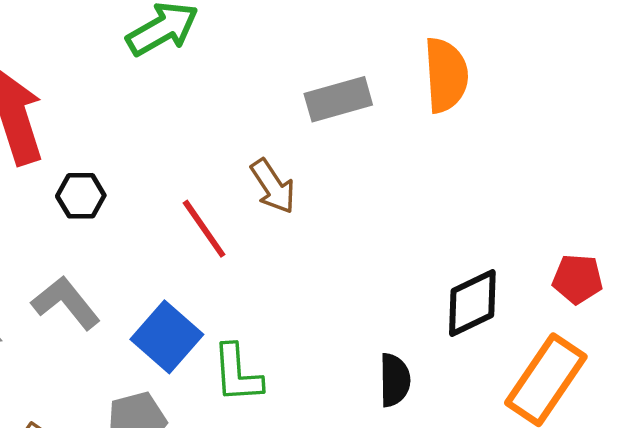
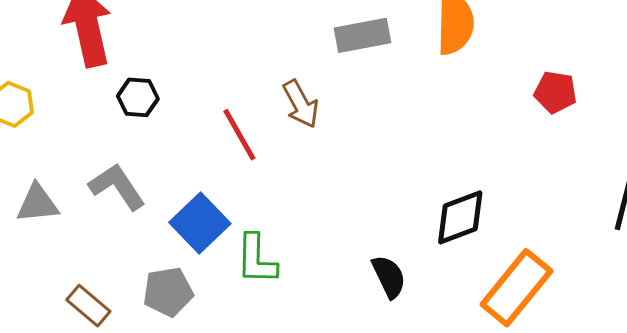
red pentagon: (578, 279) -> (555, 92), moved
black semicircle: (395, 380) -> (389, 277), turned -30

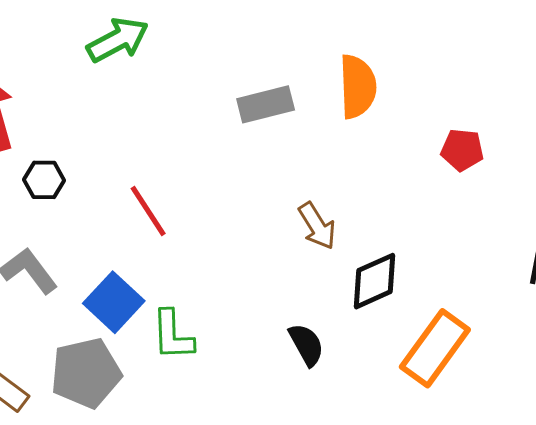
brown arrow: (301, 104) -> (317, 226), moved
gray pentagon: (168, 292) -> (86, 373), size x1.4

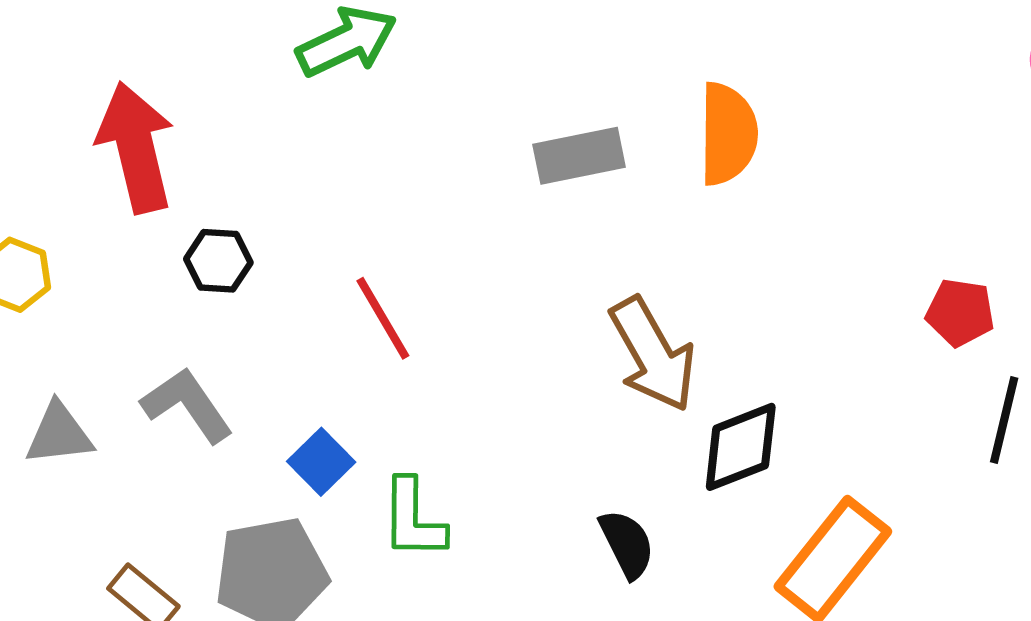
red pentagon: (462, 150) -> (960, 312), moved
brown arrow: (317, 226) -> (653, 354), size x1.5
blue square: (114, 302) -> (321, 462), size x0.7

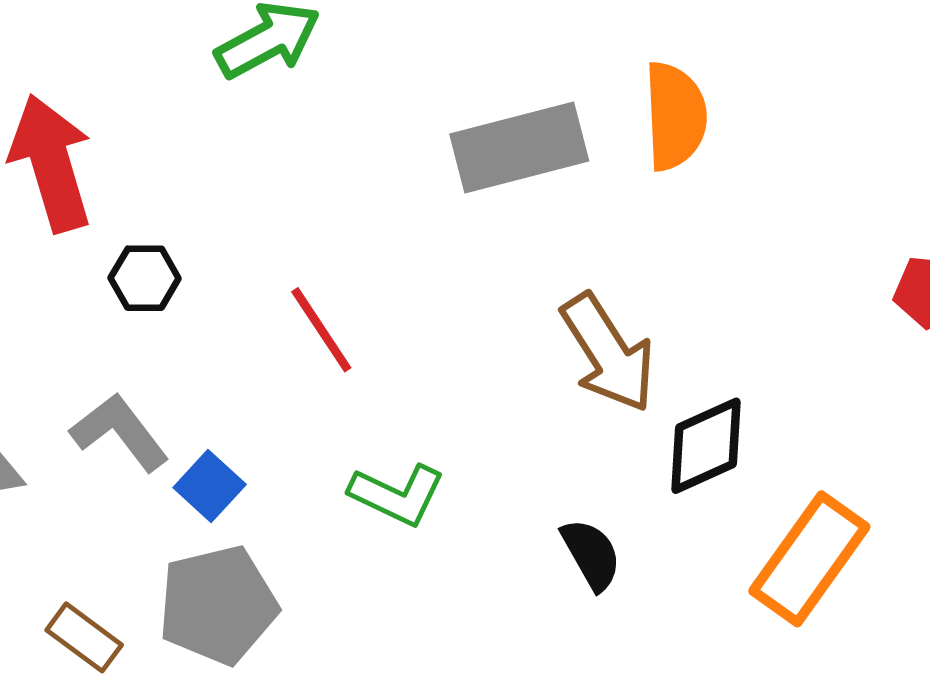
gray rectangle: (579, 156) -> (519, 147), size x1.4
blue square: (321, 462) -> (210, 486), moved
green L-shape: (413, 519) -> (397, 495), moved, turned -62

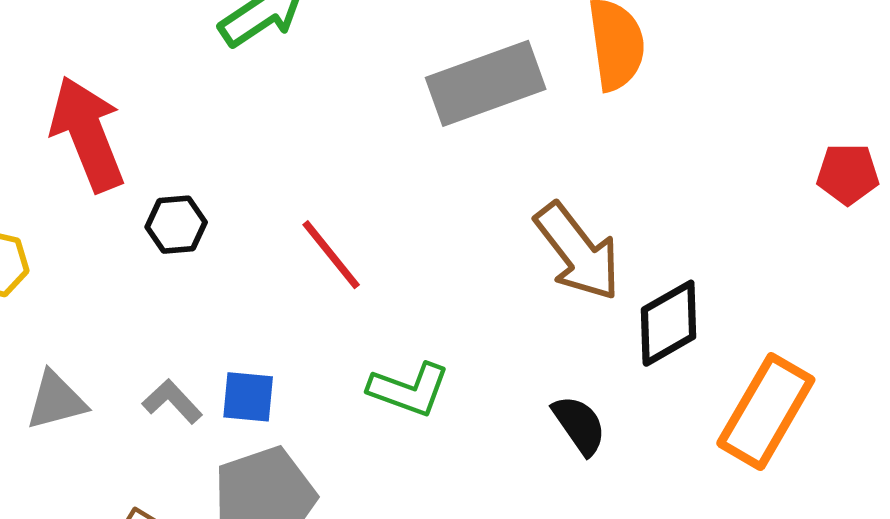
gray L-shape: (120, 432) -> (172, 401), moved, size x0.7
blue square: (210, 486) -> (248, 397), turned -32

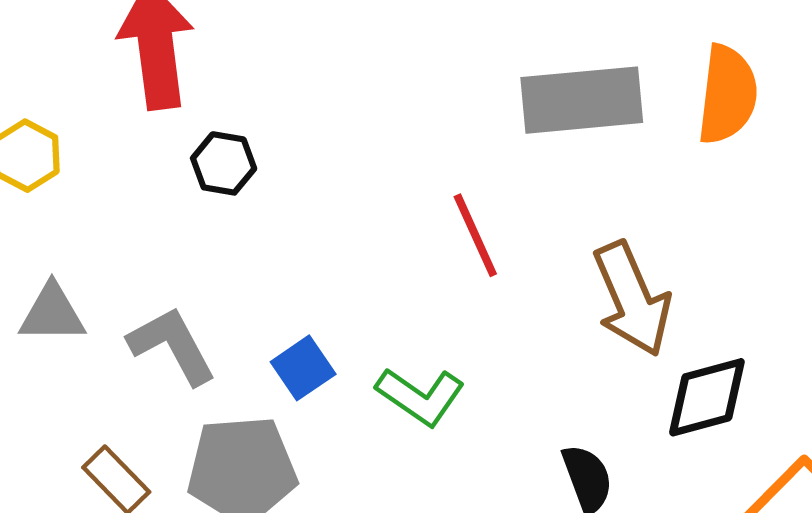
red line: (331, 255) -> (475, 235), moved
blue square: (248, 397) -> (303, 368), moved, turned 36
gray L-shape: (172, 401) -> (172, 345), size x1.5

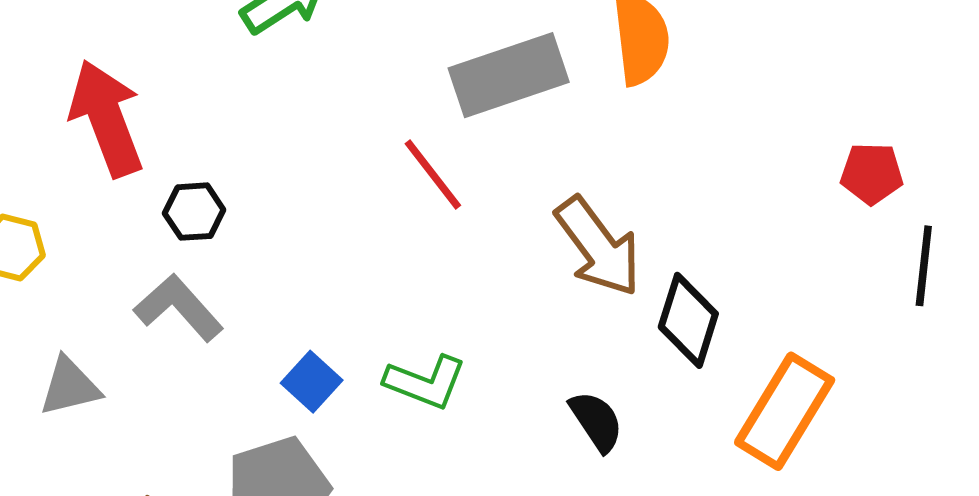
red line: (475, 235) -> (433, 174), moved
gray L-shape: (172, 345) -> (179, 308), moved
black diamond: (707, 397) -> (688, 320), turned -44

